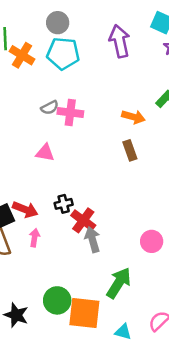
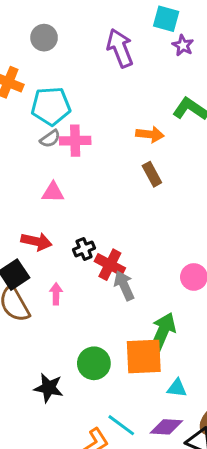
cyan pentagon: (63, 53) -> (51, 106), moved
red arrow: (25, 210) -> (36, 241), moved
orange square: (84, 313) -> (144, 356), moved

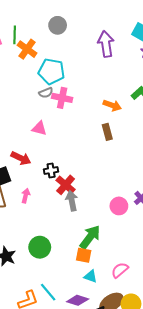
orange square: (144, 356) -> (84, 255), moved, size x0.6

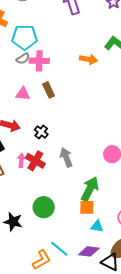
brown rectangle: (107, 132) -> (49, 90), moved
black cross: (51, 170) -> (41, 132), turned -32
red cross: (66, 185) -> (35, 161), moved

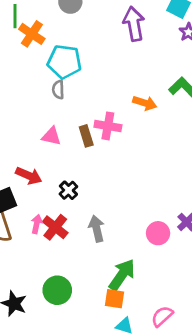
gray semicircle: (23, 59) -> (58, 90), turned 112
pink cross: (39, 61) -> (108, 126), moved

